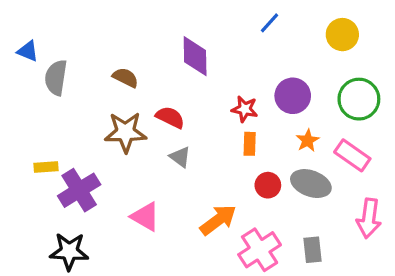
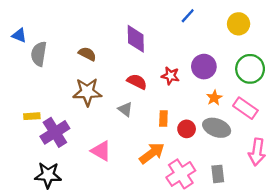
red semicircle: (170, 117) -> (137, 82), moved
orange rectangle: (250, 144) -> (163, 119), moved

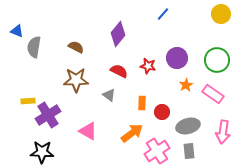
yellow circle: (239, 24) -> (221, 14), moved
purple diamond: (136, 39) -> (118, 34), turned 40
gray ellipse: (217, 128) -> (188, 126), moved, turned -35

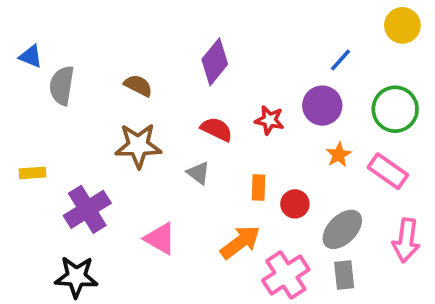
blue line: (163, 14) -> (340, 60), moved
yellow rectangle: (28, 101) -> (33, 173), moved
gray ellipse: (188, 126) -> (342, 229), turned -30

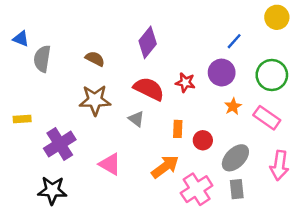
red semicircle: (217, 129) -> (149, 89), size x1.4

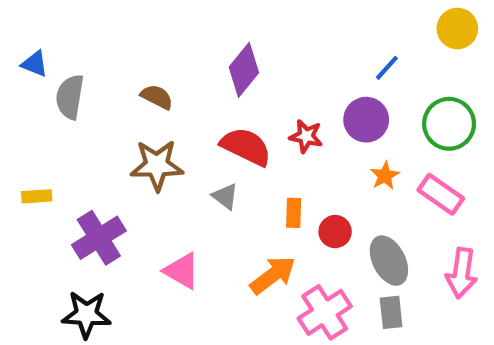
gray ellipse: (235, 158) -> (389, 261), turned -72

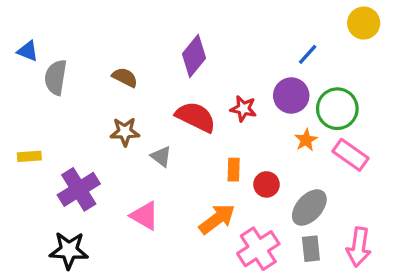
green circle: (449, 124) -> (337, 109), moved
brown star: (157, 165) -> (125, 132), size x0.7
gray triangle: (225, 196) -> (161, 156), moved
gray ellipse: (389, 261) -> (309, 207), turned 69
pink arrow: (461, 273) -> (359, 247), moved

